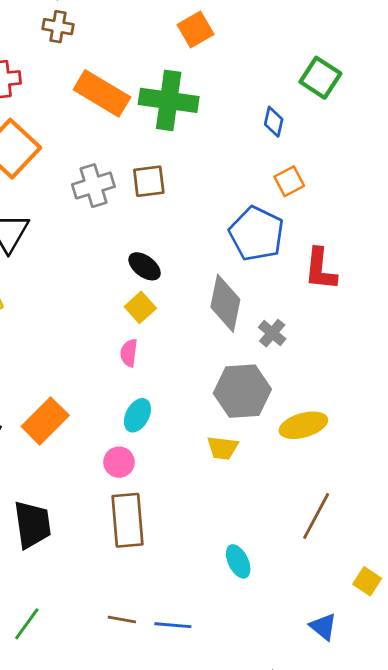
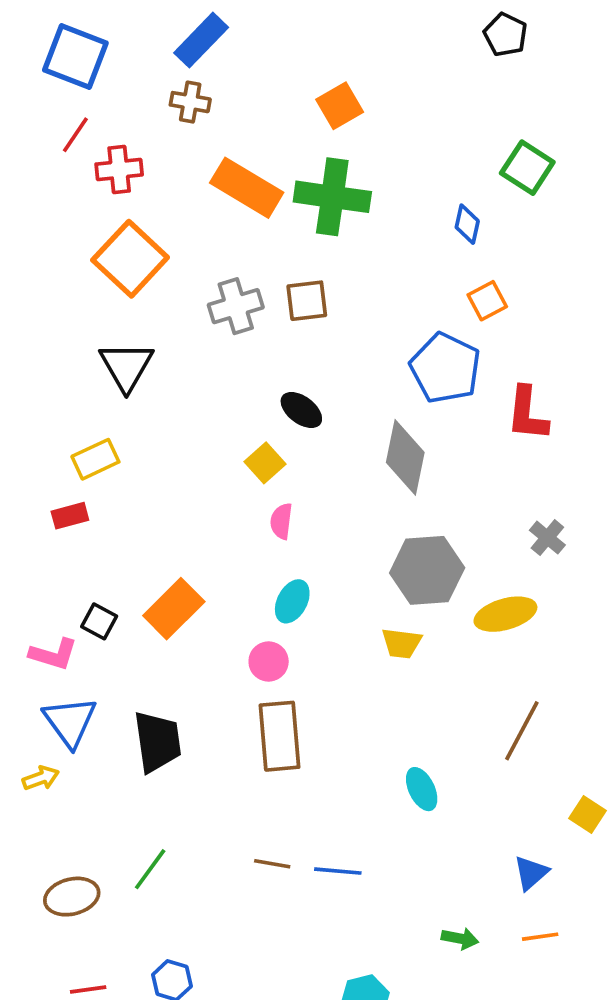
orange square: (196, 29) -> (340, 106), moved
yellow square: (140, 307) -> (265, 463), moved
gray cross: (272, 333) -> (547, 538), moved
blue triangle: (323, 627) -> (531, 873), turned 40

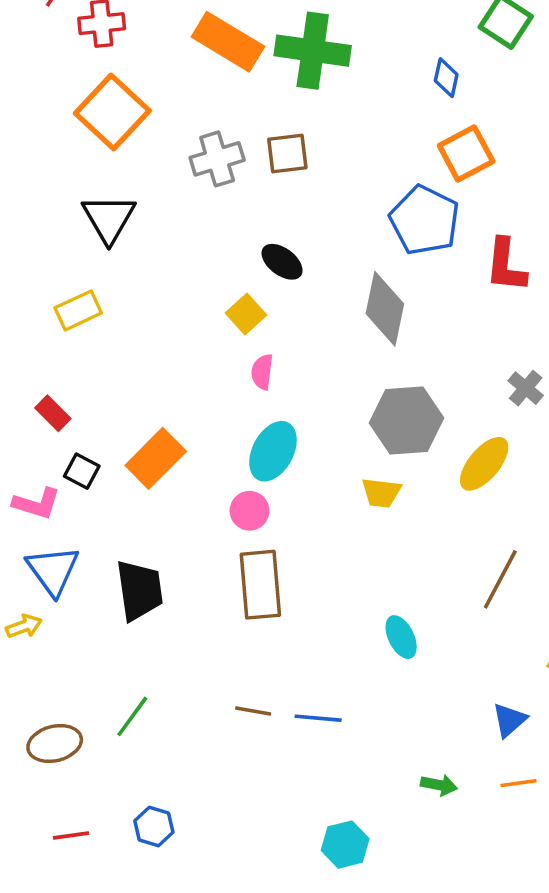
orange square: (487, 301) -> (466, 153), size x1.4
red rectangle: (70, 516) -> (53, 413), moved, turned 60
cyan ellipse: (292, 601) -> (273, 451), size x1.4
yellow ellipse: (505, 614) -> (484, 464), turned -34

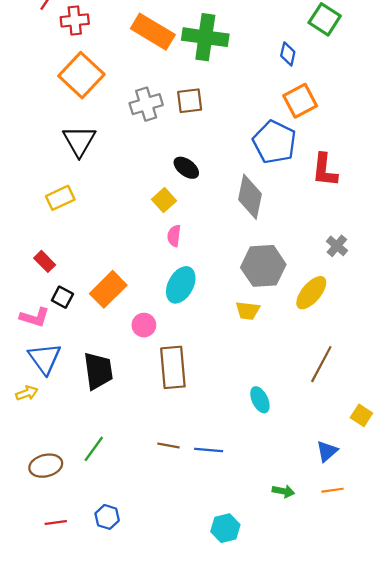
pink circle: (250, 511) -> (144, 325), moved

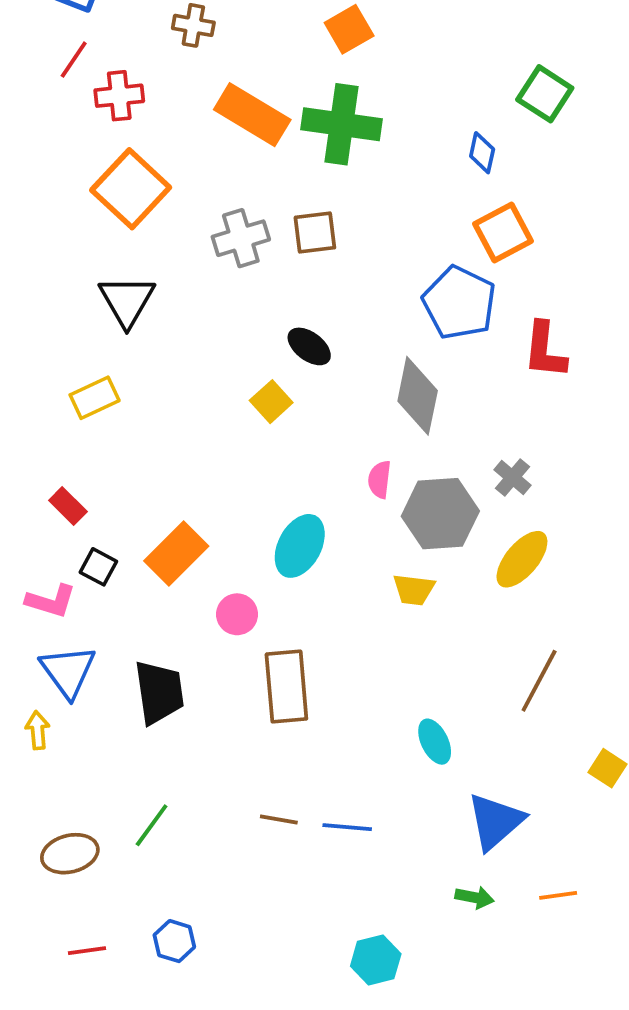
pink semicircle: (174, 236) -> (380, 479), moved
gray cross: (337, 246) -> (512, 478), moved
yellow arrow: (27, 393) -> (38, 730), turned -75
blue triangle: (327, 451) -> (495, 821), moved, size x1.6

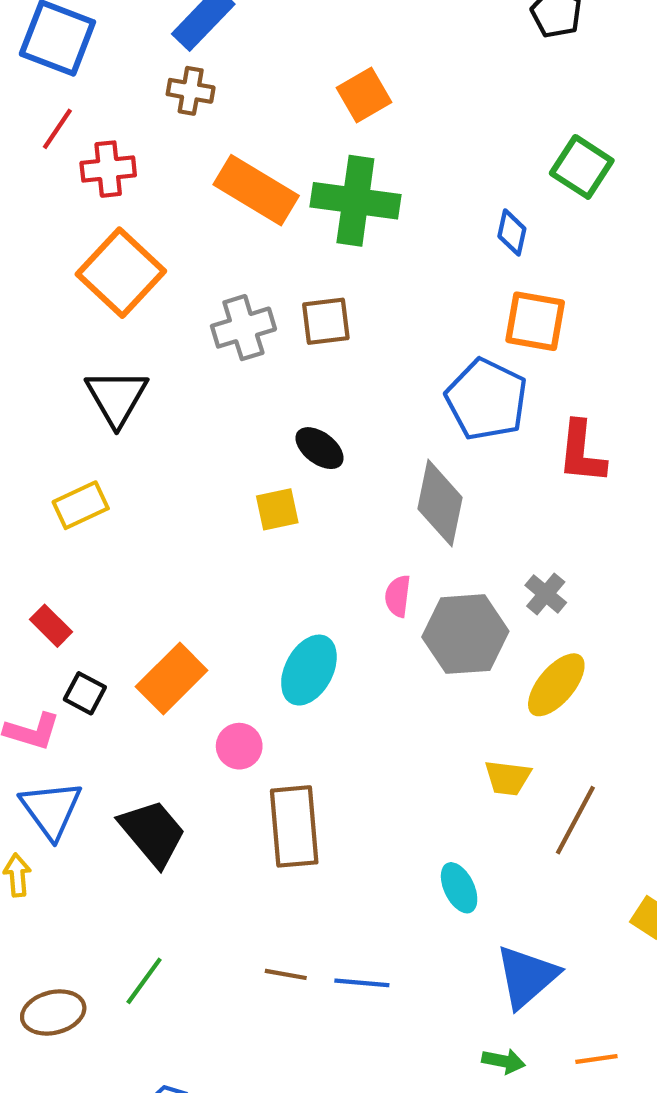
orange square: (503, 232) -> (535, 321), turned 38
yellow square: (271, 402) -> (277, 509), turned 30
yellow trapezoid: (414, 590) -> (508, 778), moved
black trapezoid: (159, 692) -> (153, 833), turned -32

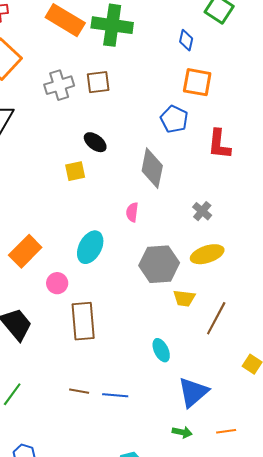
blue pentagon: (487, 399) -> (174, 119), size x0.7
gray hexagon: (465, 634) -> (159, 264), moved
yellow ellipse: (556, 685) -> (207, 254), turned 32

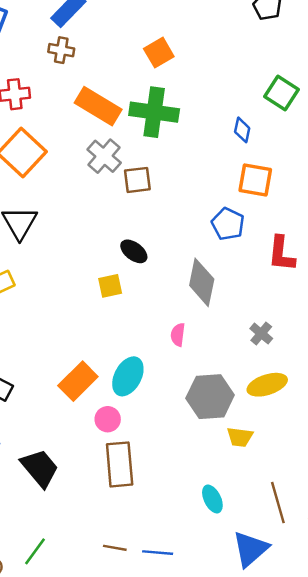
gray cross: (59, 85) -> (104, 156), moved, turned -32
orange rectangle: (25, 251) -> (78, 381), moved
pink circle: (57, 283) -> (108, 419), moved
brown line: (216, 318) -> (278, 503), moved, turned -44

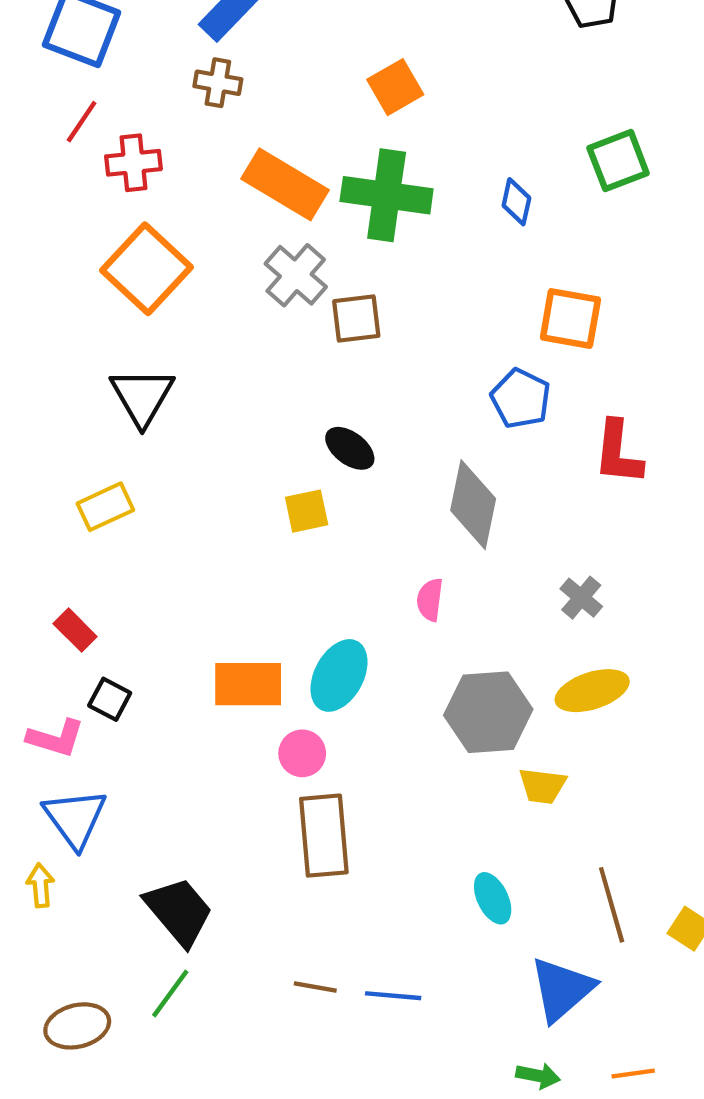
green square: (281, 93) -> (618, 161), turned 36
blue diamond: (242, 130) -> (516, 202), moved
orange rectangle: (78, 381) -> (248, 684), turned 45
black trapezoid: (40, 468) -> (179, 911), moved

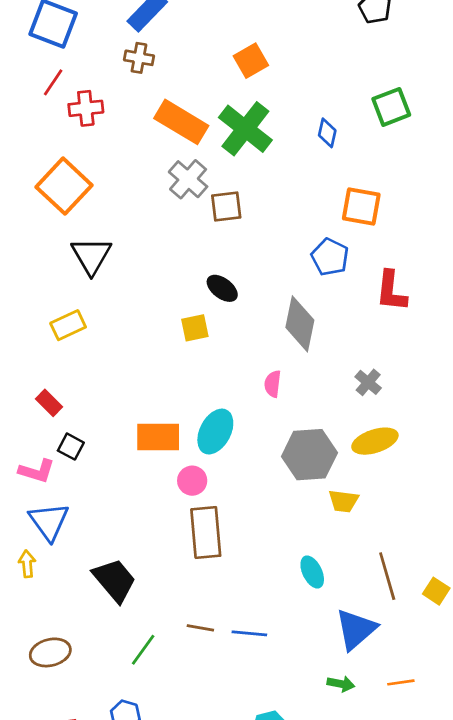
green cross: (387, 195) -> (245, 129), turned 30
orange square: (146, 269) -> (64, 186), moved
green line: (170, 993) -> (143, 650), moved

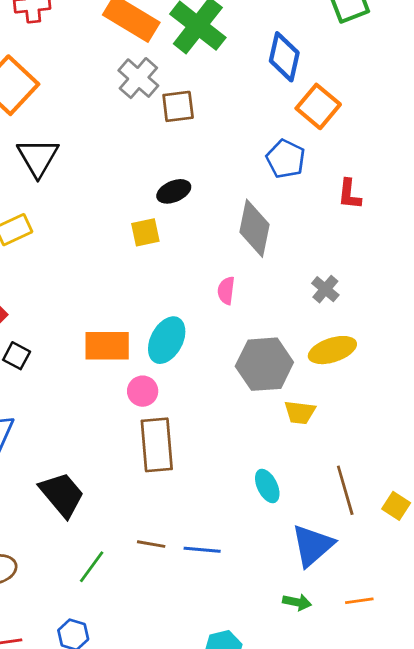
blue diamond: (327, 133) -> (284, 57), moved, size x1.6
orange square: (361, 207) -> (318, 106), turned 30
black ellipse: (222, 288) -> (174, 191), turned -60
red L-shape: (391, 291) -> (349, 194), size x0.7

